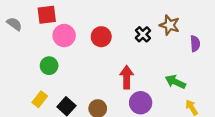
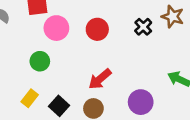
red arrow: (127, 77) -> (100, 79), moved, turned -130

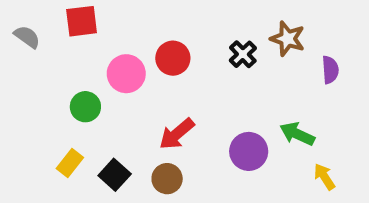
pink circle: (56, 28) -> (126, 74), moved
purple circle: (141, 102) -> (249, 151), moved

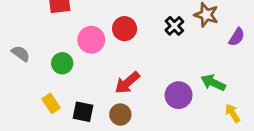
gray semicircle: (27, 37) -> (21, 54), moved
purple semicircle: (330, 70) -> (237, 37), turned 36
yellow rectangle: (70, 163) -> (51, 103), turned -72
black square: (115, 175) -> (83, 112), turned -30

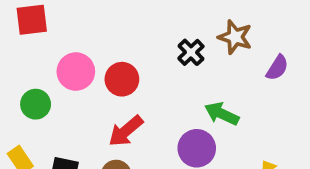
red circle: (125, 29) -> (122, 79), moved
green arrow: (213, 83) -> (222, 114), moved

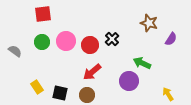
black cross: (191, 52) -> (112, 39), moved
green circle: (36, 104) -> (42, 42), moved

